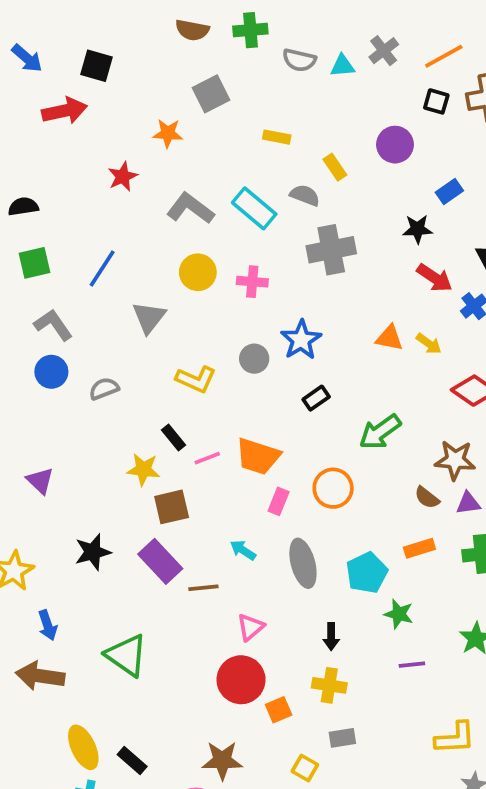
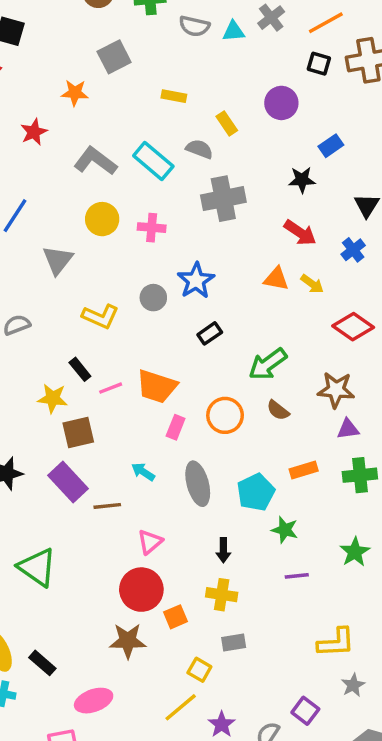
red arrow: (434, 278) -> (300, 233), moved
brown semicircle: (427, 498) -> (278, 410), moved
brown star: (222, 760) -> (128, 641), moved

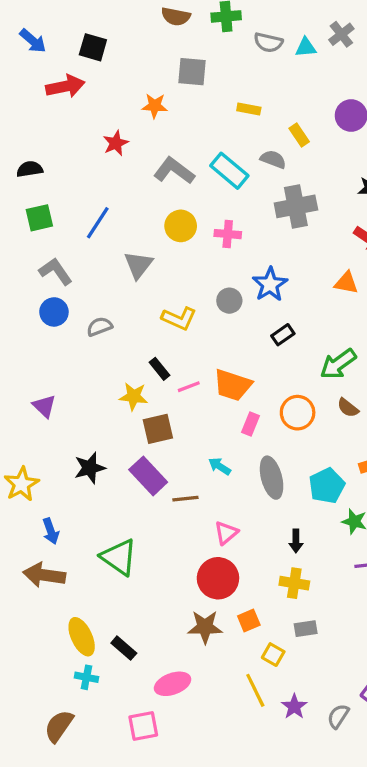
gray square: (114, 57) -> (192, 72), turned 32
orange square: (176, 617) -> (249, 620), moved
yellow line: (181, 707) -> (255, 690), turned -76

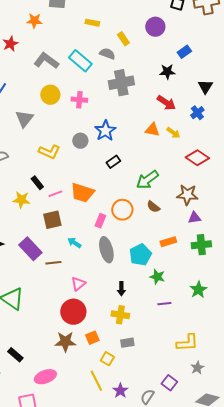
pink rectangle: (250, 424) -> (100, 221), moved
brown square: (158, 429) -> (52, 220), moved

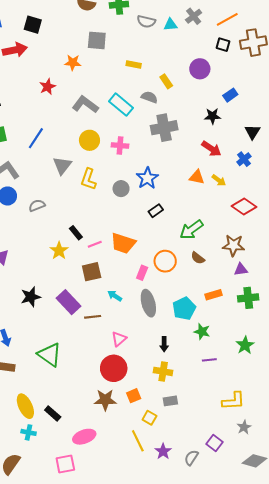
yellow L-shape: (49, 152) -> (88, 179), moved, turned 85
yellow star: (21, 200) -> (59, 251), turned 30

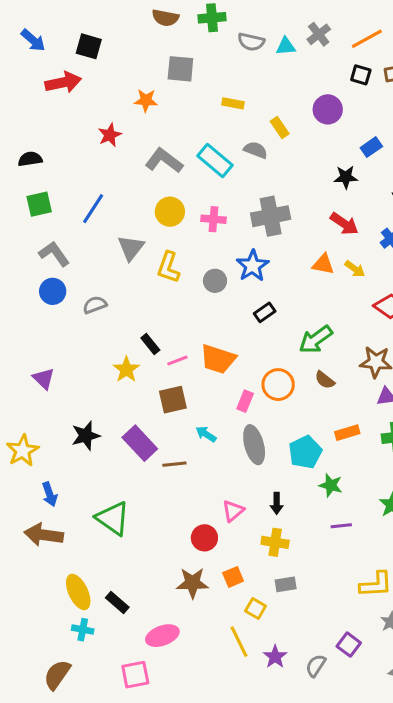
gray cross: (164, 128) -> (271, 216), moved
pink triangle: (119, 339) -> (233, 511), moved
red circle: (114, 368) -> (204, 538), size x0.7

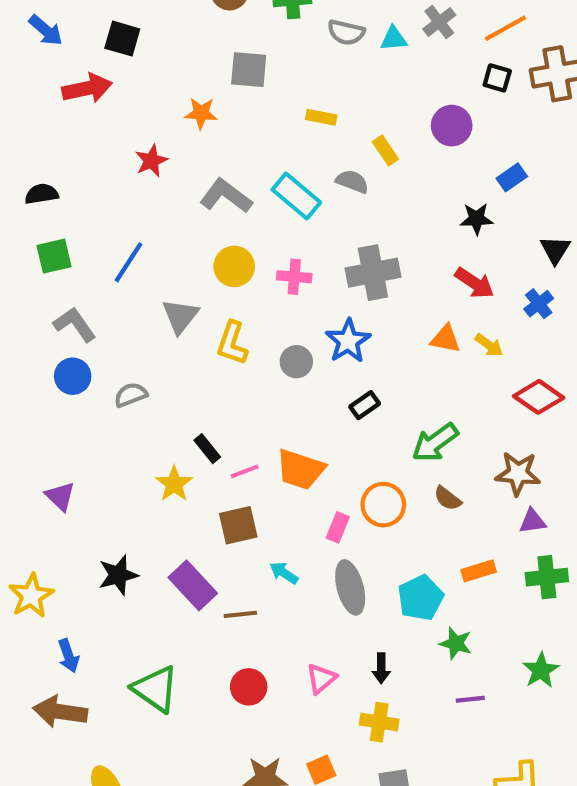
red circle: (204, 538) -> (249, 687), moved

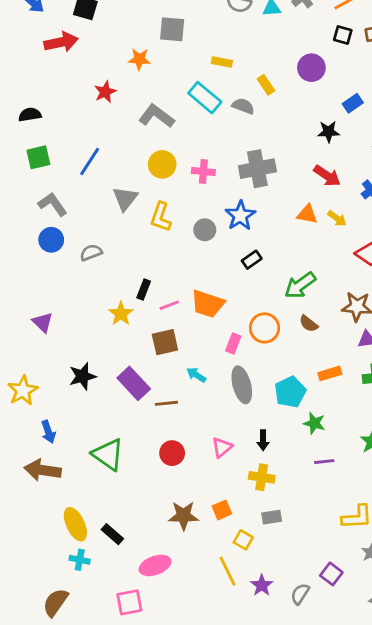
cyan rectangle: (296, 196) -> (205, 98), moved
black rectangle: (207, 449) -> (144, 290), turned 60

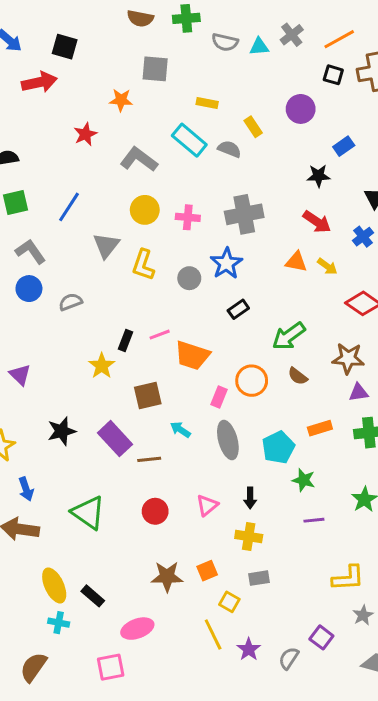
pink line: (169, 305) -> (160, 335), moved

